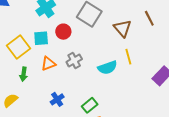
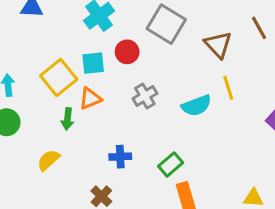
orange triangle: (48, 64) -> (90, 99), moved
blue cross: (57, 99) -> (120, 157), turned 32

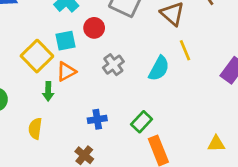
cyan semicircle: (197, 106) -> (159, 68), turned -35
yellow semicircle: (48, 160) -> (35, 129), turned -35

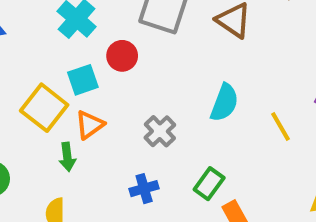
yellow line: (185, 50) -> (281, 127), moved
gray cross: (113, 65) -> (160, 131), moved

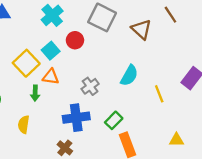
cyan square: (83, 80) -> (51, 51), turned -30
orange triangle: (90, 125) -> (51, 77), turned 36
blue cross: (144, 189) -> (76, 118), size x1.6

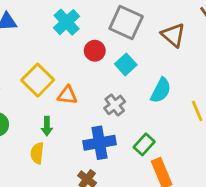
cyan square: (51, 51) -> (126, 64), moved
green arrow: (35, 93) -> (47, 126), moved

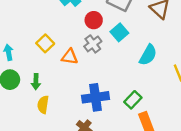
yellow square: (38, 80) -> (45, 43), size x0.7
gray cross: (115, 105) -> (93, 44), moved
green arrow: (47, 126) -> (36, 82), moved

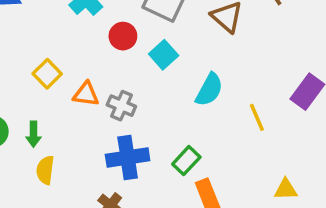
gray cross: (93, 44) -> (121, 106), moved, turned -30

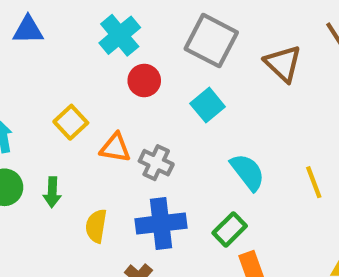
red circle: (123, 36) -> (144, 81), moved
cyan semicircle: (209, 90) -> (248, 172), moved, turned -68
yellow semicircle: (45, 170) -> (96, 226), moved

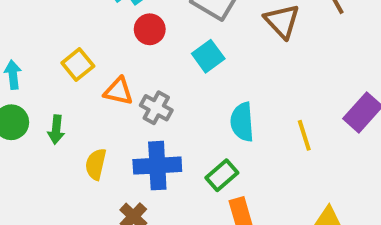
cyan semicircle: (248, 172) -> (242, 122), turned -150

